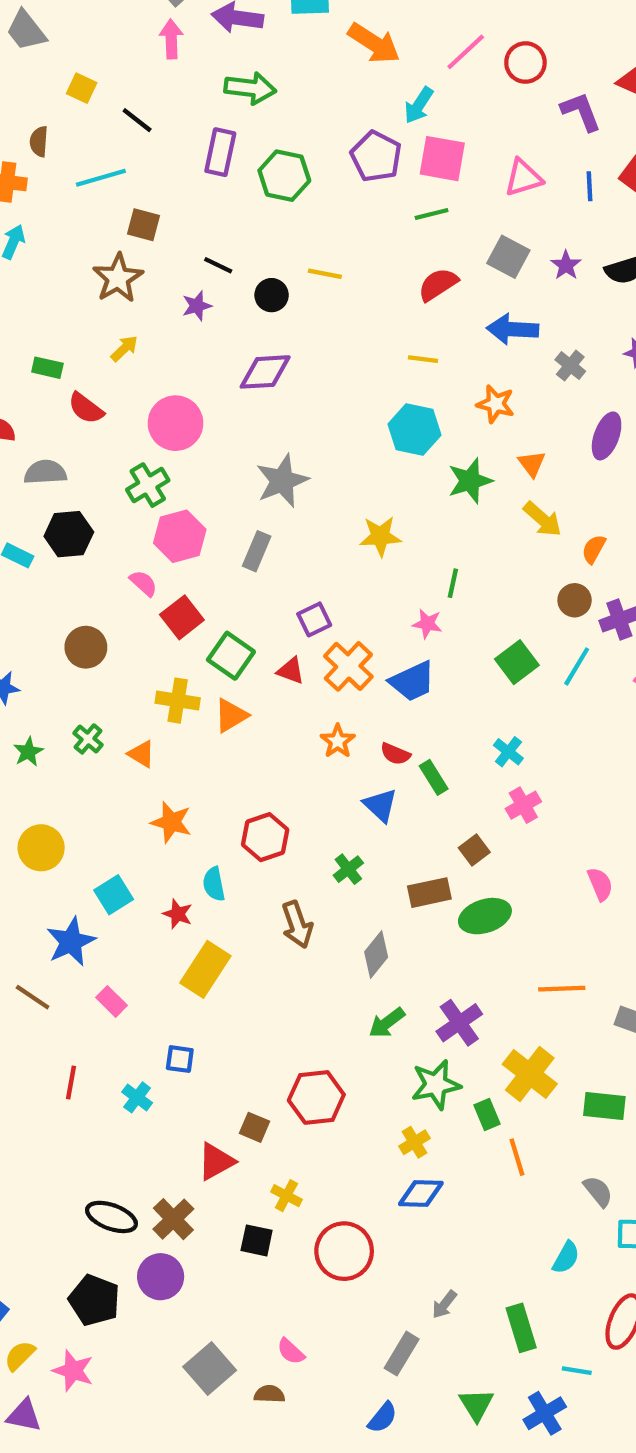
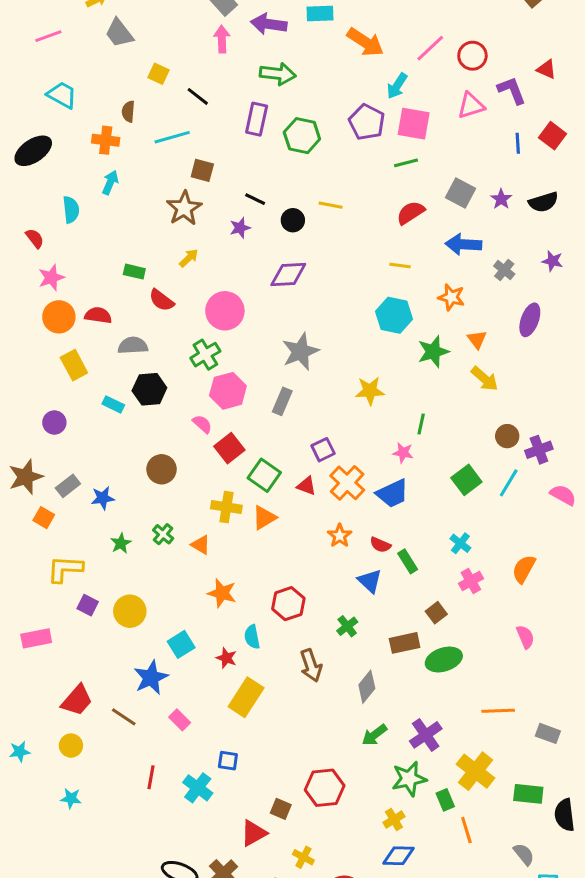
pink triangle: (523, 178) -> (471, 106), moved
orange semicircle: (594, 549) -> (524, 569), moved, size x1.4
cyan cross: (137, 1097) -> (198, 788), size x1.4

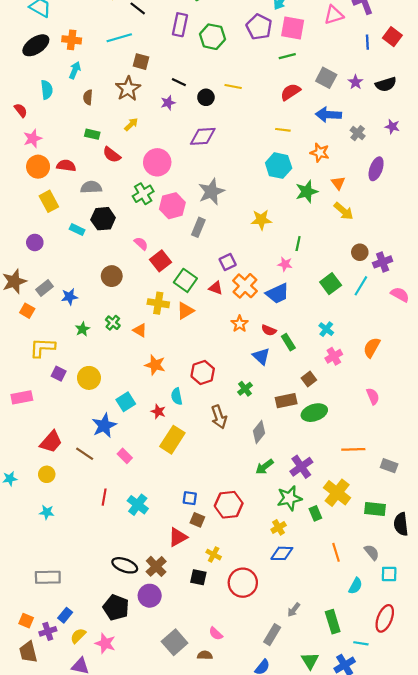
brown semicircle: (128, 112) -> (88, 97), moved
black ellipse: (33, 151) -> (36, 45), moved
pink hexagon: (228, 391) -> (172, 206), moved
blue square: (228, 761) -> (190, 498), moved
orange line: (466, 830) -> (336, 552), moved

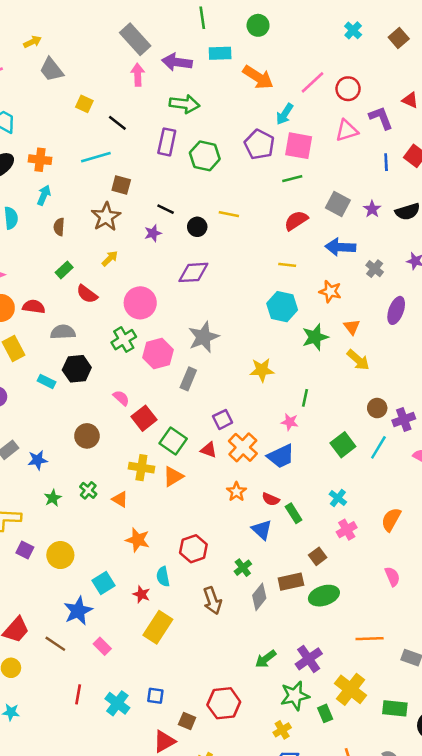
green rectangle: (92, 134) -> (64, 270), turned -56
gray diamond: (259, 432) -> (259, 597), moved
blue square: (190, 498) -> (155, 696), moved

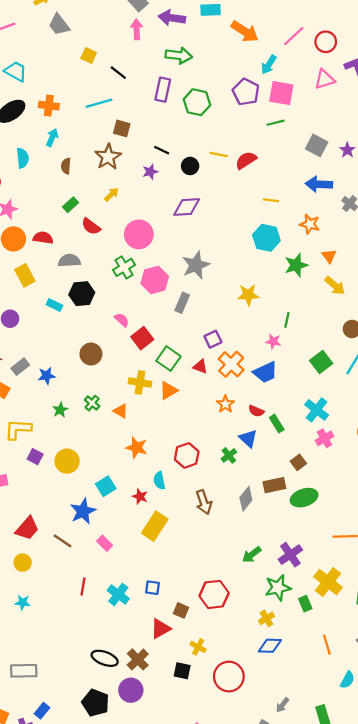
red semicircle: (296, 220) -> (246, 160), moved
cyan cross: (338, 498) -> (317, 410), size x1.5
green cross: (243, 568) -> (229, 455), moved

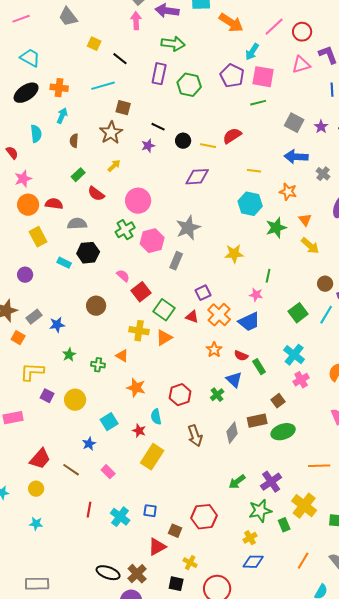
yellow line: (219, 155) -> (208, 146), moved
purple diamond: (187, 207) -> (197, 177), moved
green cross: (92, 403) -> (98, 365), moved, turned -32
blue star: (83, 511) -> (89, 444), size x0.6
orange line: (327, 645) -> (303, 561), turned 48

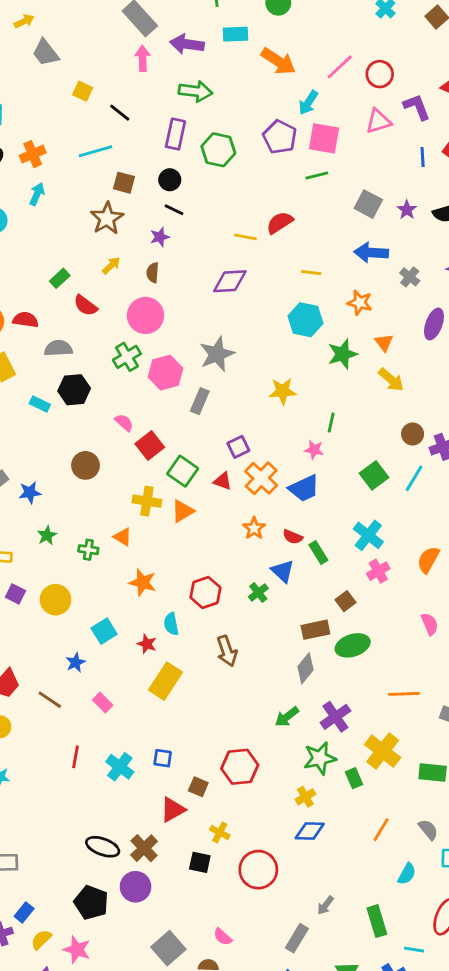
orange cross: (59, 88) -> (33, 154), turned -30
brown semicircle: (74, 141) -> (153, 273), moved
black circle: (183, 141) -> (170, 180), moved
gray diamond: (232, 433) -> (305, 668), moved

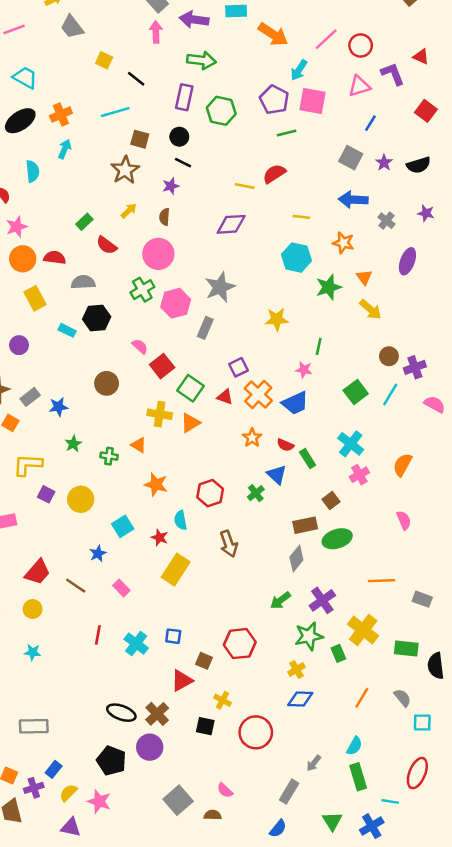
blue line: (423, 157) -> (370, 123), moved, turned 35
green line: (317, 175) -> (287, 133), moved
cyan semicircle: (407, 874) -> (354, 746), moved

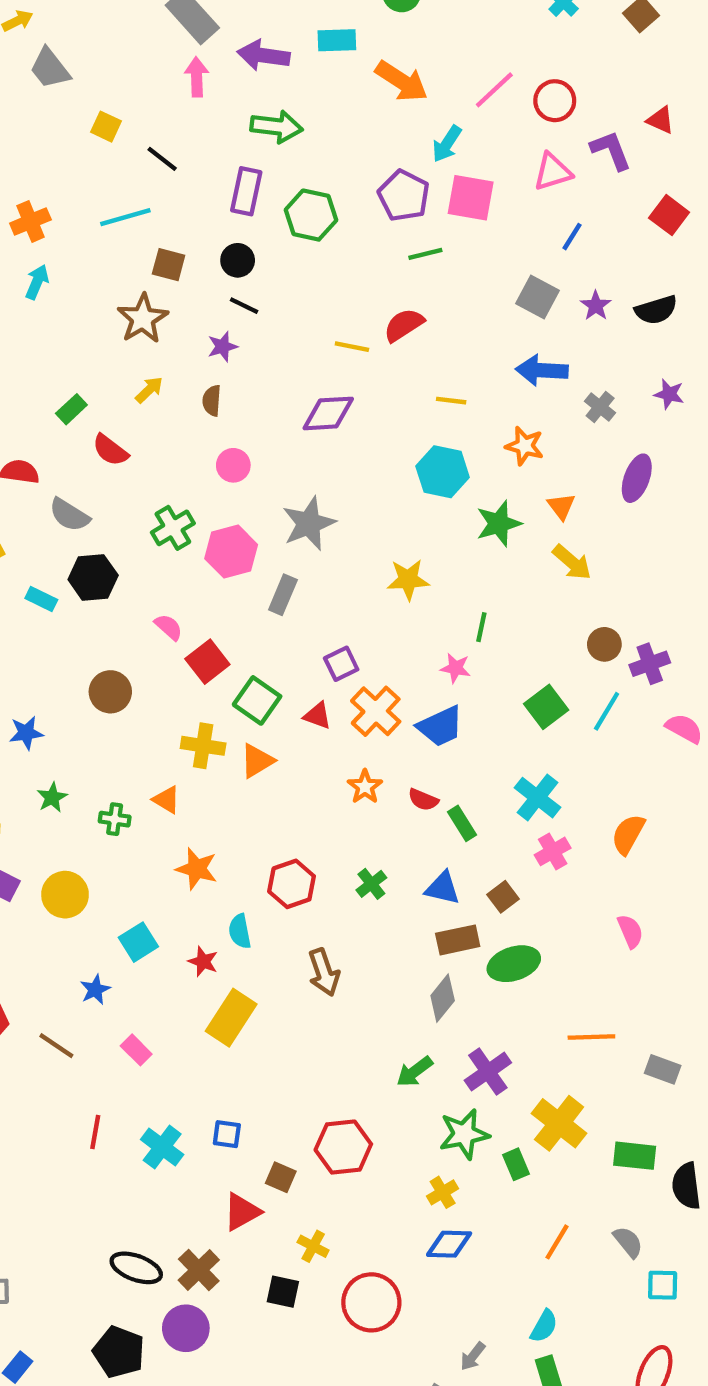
pink circle: (158, 254) -> (233, 465), moved, size x0.6
gray semicircle: (83, 282) -> (69, 515), turned -145
blue triangle: (277, 475) -> (443, 888), moved, turned -30

